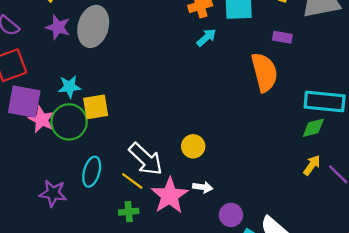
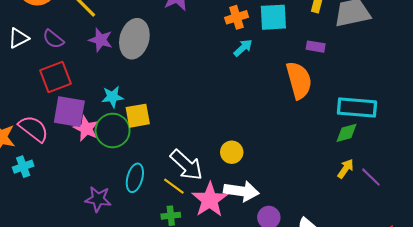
white arrow: (203, 187) -> (241, 191), size x1.8

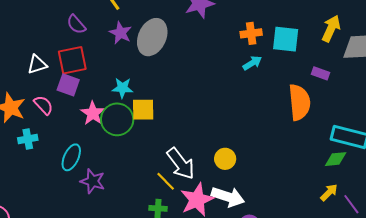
white triangle: (18, 38) -> (37, 64), moved
purple square: (69, 112) -> (68, 85), moved, size x0.7
pink semicircle: (34, 129) -> (43, 105), size x0.7
cyan ellipse: (135, 178) -> (71, 157), moved

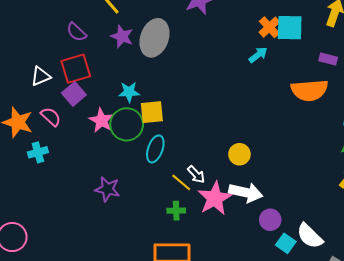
orange cross: (251, 33) -> (269, 27), moved, turned -30
purple square: (68, 85) -> (74, 94), turned 35
orange semicircle: (299, 102) -> (309, 90), turned 96
cyan ellipse: (71, 157) -> (155, 149), moved
white arrow: (181, 164) -> (196, 174), moved, size x0.6

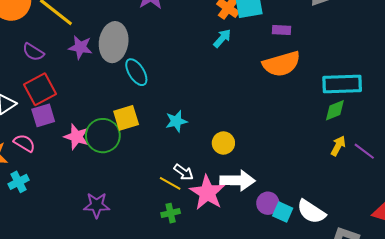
purple rectangle: (328, 59) -> (282, 30), moved
cyan star: (129, 92) -> (176, 121), moved
purple square: (74, 94) -> (43, 115), turned 35
cyan ellipse: (155, 149) -> (136, 72), moved, turned -40
cyan square: (286, 243) -> (283, 212), moved

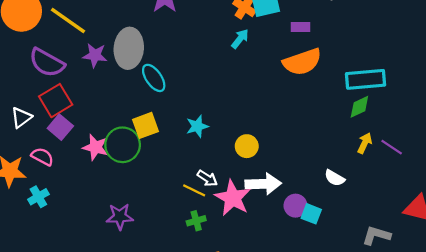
purple semicircle: (33, 52) -> (47, 63), size x1.6
purple square: (43, 115) -> (60, 127), turned -30
white semicircle: (311, 212) -> (335, 178), moved, size x0.7

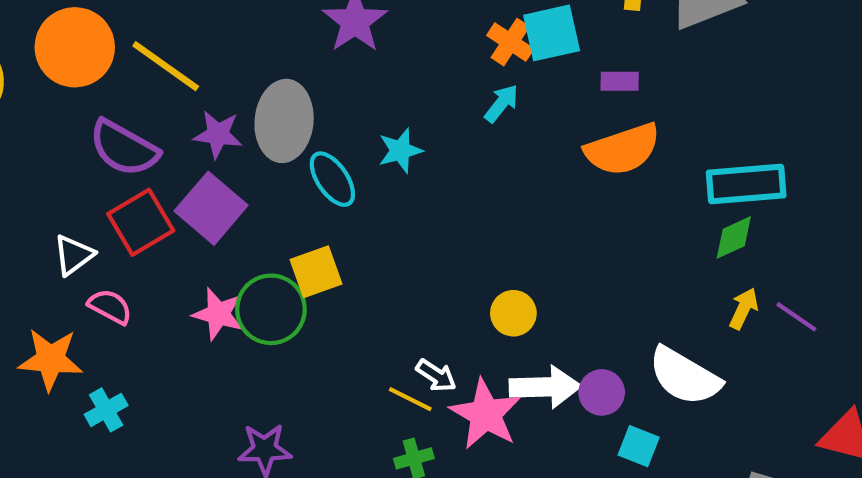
cyan star: (197, 126) -> (400, 151), moved
purple square: (60, 127) -> (211, 208), moved, size x1.4
pink semicircle: (42, 157) -> (110, 307), moved
white semicircle: (335, 178) -> (684, 376), size x1.8
purple circle: (296, 206) -> (602, 392), moved

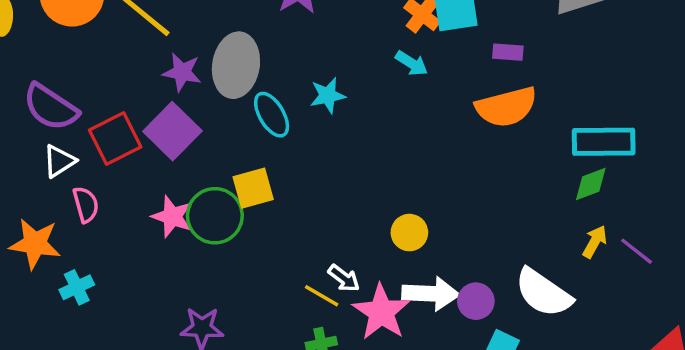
cyan arrow: (501, 103) -> (412, 63), turned 80
purple semicircle: (124, 148) -> (51, 107), moved
pink semicircle: (110, 307) -> (86, 205), turned 42

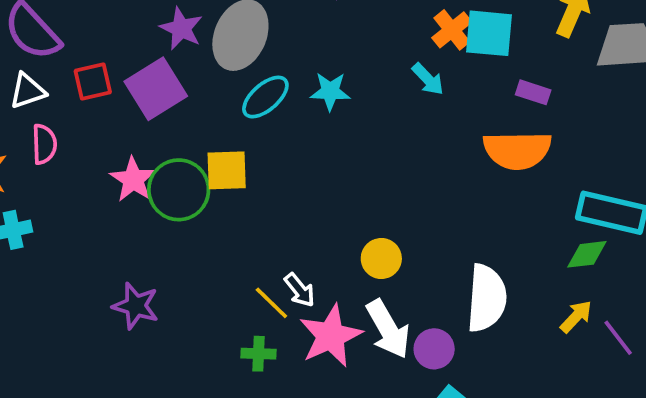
cyan ellipse: (272, 115) -> (265, 97), turned 66
red square: (115, 138) -> (93, 82), size x0.7
white semicircle: (543, 293) -> (487, 298), moved, turned -134
white arrow: (431, 294) -> (388, 329), turned 44

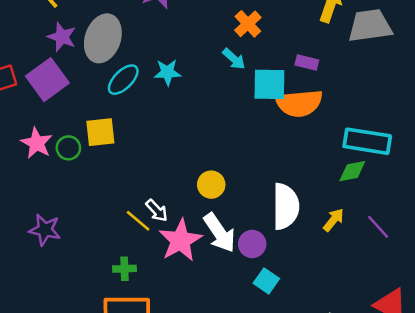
cyan square: (489, 33) -> (269, 84), moved
green circle: (179, 190) -> (68, 148), size x0.6
yellow arrow: (576, 317) -> (334, 220), moved
green cross: (259, 354) -> (124, 269), moved

